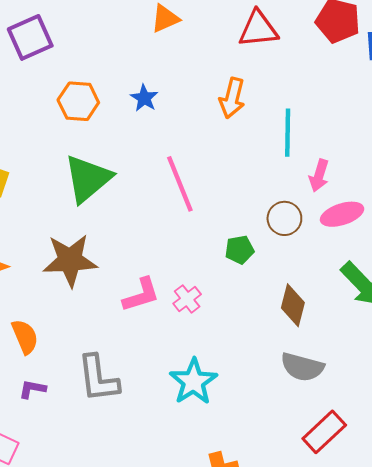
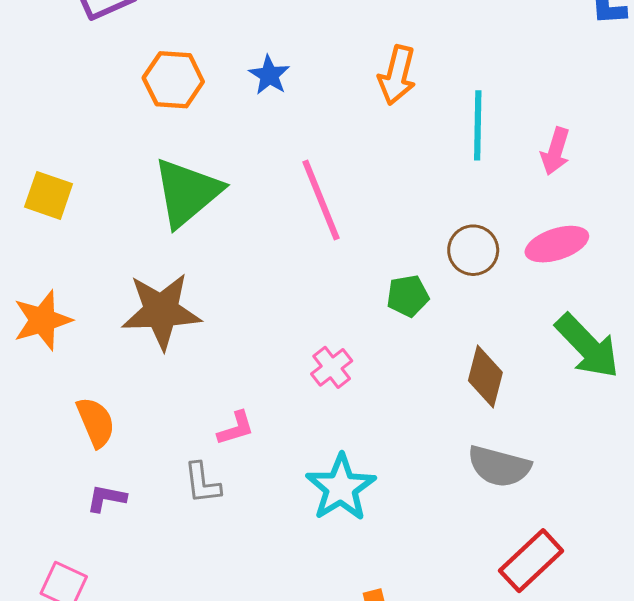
pink arrow: (319, 176) -> (555, 151), moved
pink L-shape: (141, 295) -> (236, 428), moved, size x0.7
gray L-shape: (98, 378) -> (202, 483), size x0.6

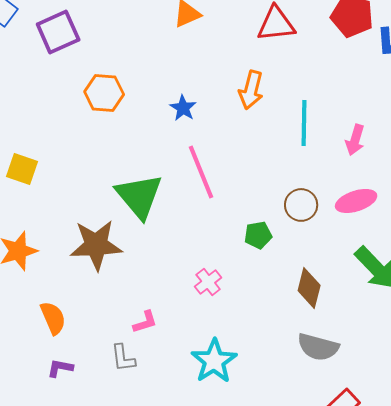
blue star: (269, 75) -> (183, 108), moved
green triangle: (187, 192) -> (139, 196), moved, turned -30

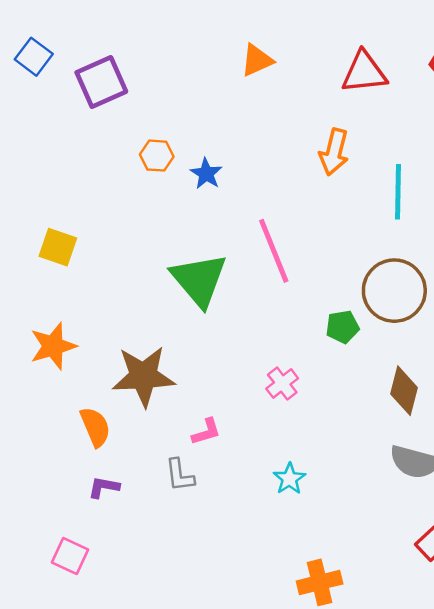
orange hexagon: (104, 93) -> (157, 156), size x0.7
blue star: (183, 108) -> (206, 174), moved
brown circle: (301, 205) -> (394, 291), size x1.6
brown star: (96, 245) -> (144, 376), moved
cyan star: (214, 361) -> (289, 479), size x0.6

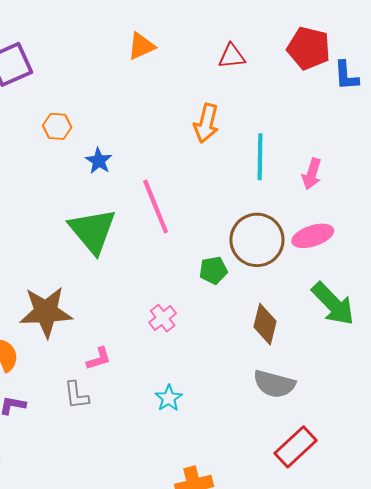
red triangle: (364, 72) -> (232, 56), size x0.7
blue star: (206, 174) -> (99, 161), moved

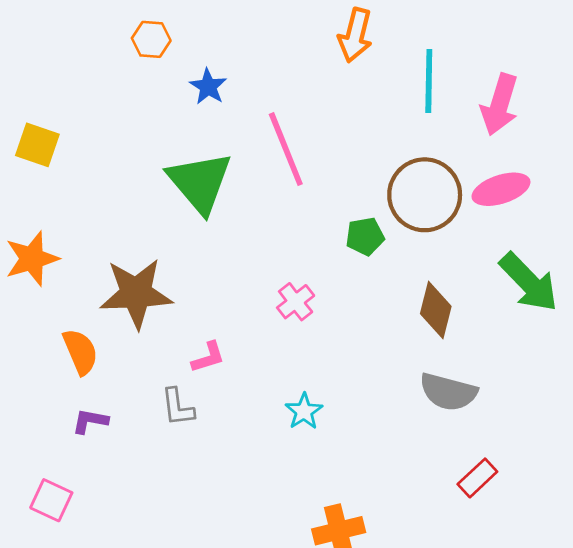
pink arrow: (312, 174) -> (500, 105), size x1.4
red rectangle: (296, 447) -> (477, 478), size x0.7

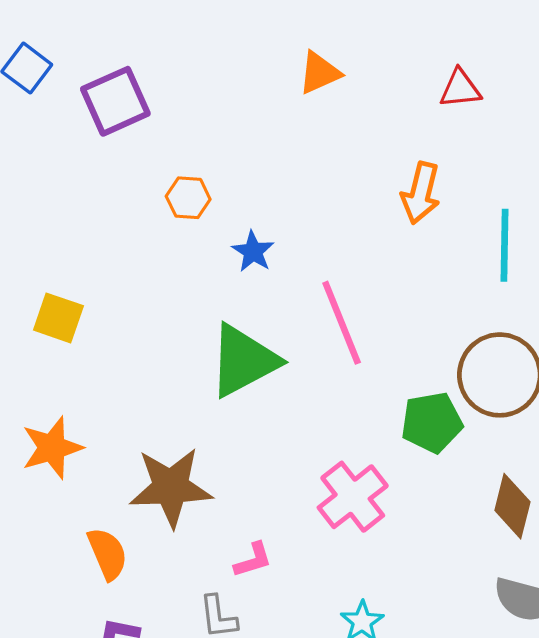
green triangle: (200, 182) -> (244, 361), turned 42
green pentagon: (365, 236) -> (432, 422), size x1.4
pink cross: (296, 302) -> (353, 497), size x1.6

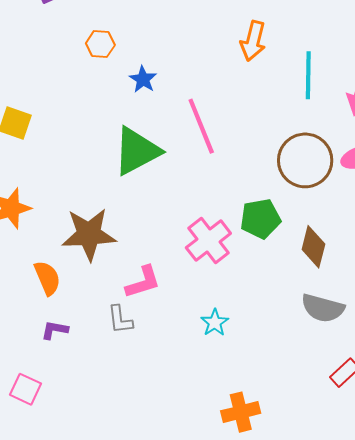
green pentagon: (432, 422) -> (260, 219), moved
pink L-shape: (253, 560) -> (143, 282), size x1.4

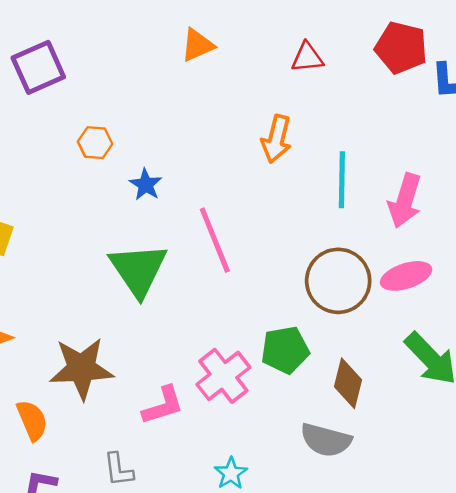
green triangle: (137, 151) -> (138, 270), turned -36
pink L-shape: (143, 282) -> (163, 405), moved
gray semicircle: (323, 308) -> (326, 440), moved

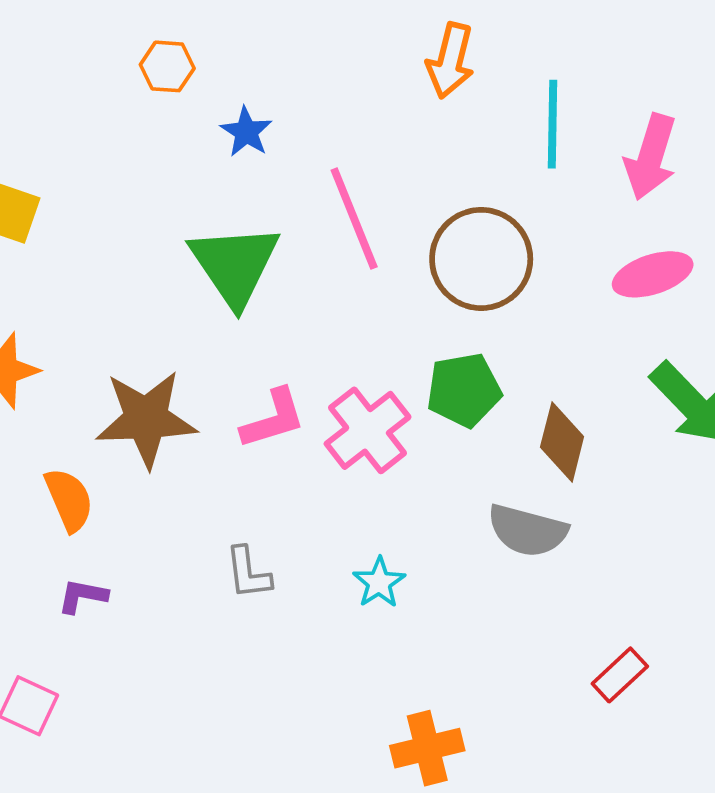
brown circle: (338, 281) -> (481, 259), moved
pink L-shape: (163, 405) -> (273, 419), moved
gray L-shape: (119, 470) -> (248, 573), moved

